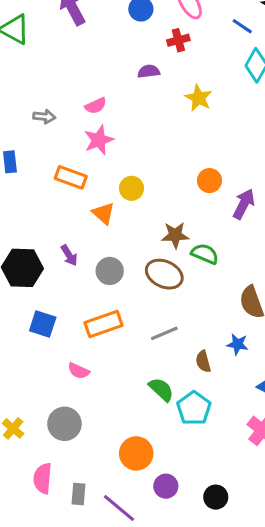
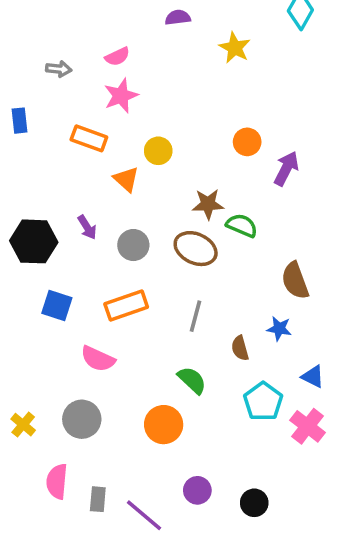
gray line: (164, 333) -> (196, 316), turned -52
pink semicircle: (79, 371) -> (98, 359), size x1.4
cyan pentagon: (194, 408) -> (263, 401), moved
orange circle: (136, 453) -> (164, 425), moved

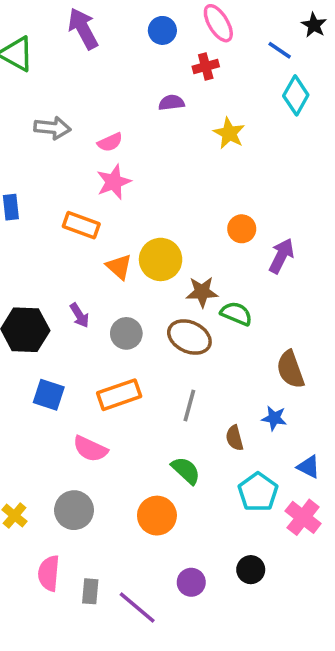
gray arrow: (59, 69) -> (52, 128), moved, size x1.4
yellow circle: (158, 151) -> (161, 259), moved, size x1.5
black circle: (254, 503) -> (251, 570), moved

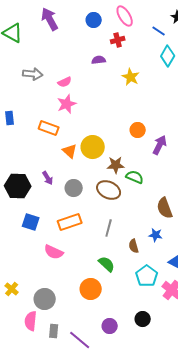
gray circle: (74, 510) -> (45, 299), moved

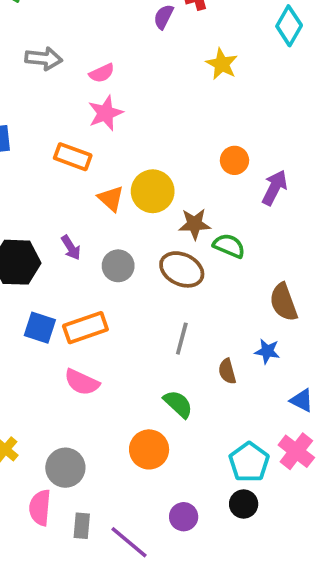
purple semicircle: (99, 60) -> (164, 17), moved, turned -56
orange rectangle: (70, 222) -> (85, 328), moved
cyan pentagon: (147, 276) -> (249, 462), moved

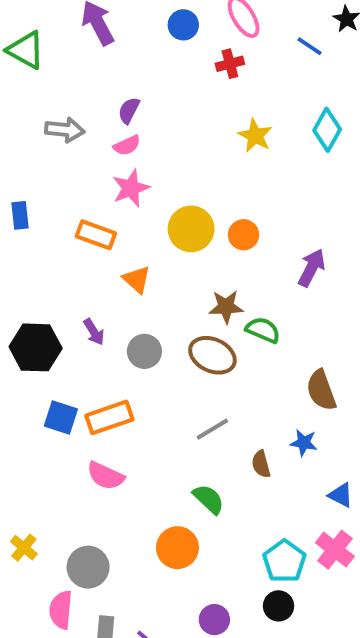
purple semicircle: (164, 17) -> (129, 110), moved
cyan diamond: (289, 26) -> (327, 130), moved
orange circle: (234, 160) -> (244, 235), moved
yellow circle: (153, 191) -> (191, 229), moved
gray line: (182, 339) -> (212, 429), turned 44

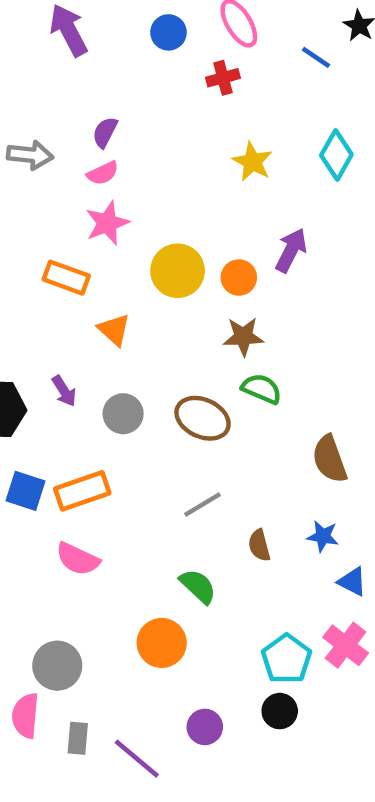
purple arrow: (312, 268) -> (291, 250), moved
brown star: (226, 307) -> (243, 337), moved
blue star: (304, 443) -> (323, 536), moved

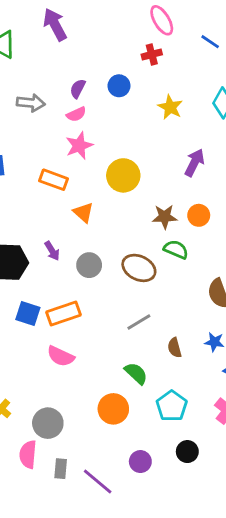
blue circle: (168, 32) -> (119, 86), moved
orange circle: (239, 278) -> (199, 215), moved
cyan pentagon: (287, 659) -> (172, 406), moved

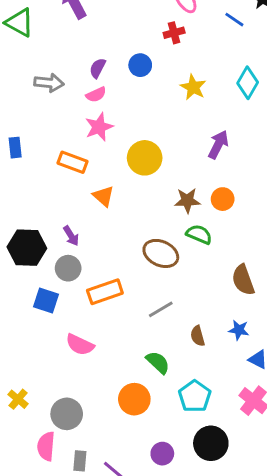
gray circle: (89, 265) -> (68, 268), moved
orange rectangle: (63, 314) -> (105, 292), moved
black circle: (187, 452) -> (211, 443), size x1.5

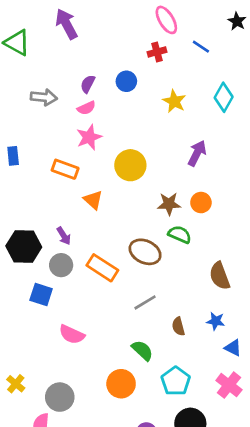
blue line: (234, 20) -> (201, 47), moved
orange rectangle: (105, 292) -> (102, 268), moved, turned 52

